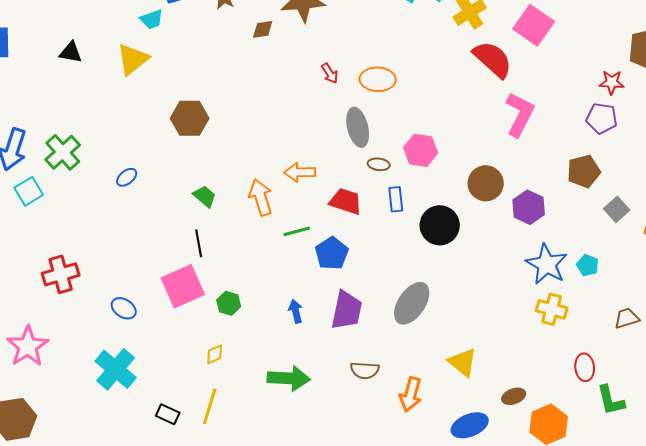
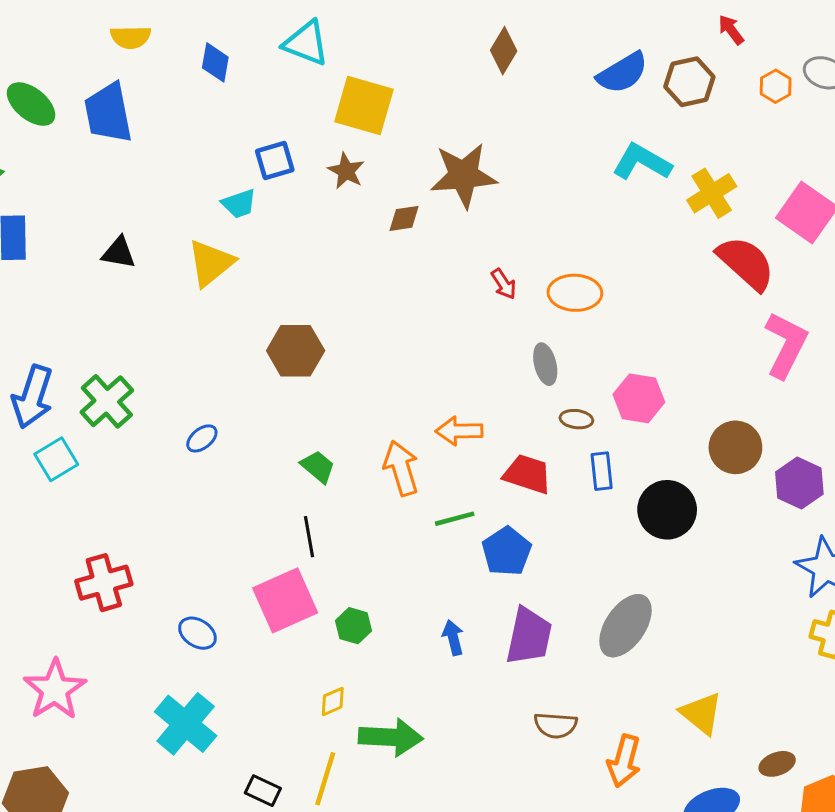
gray ellipse: (358, 127) -> (545, 364), size x0.7
green arrow: (289, 378) -> (391, 737), moved

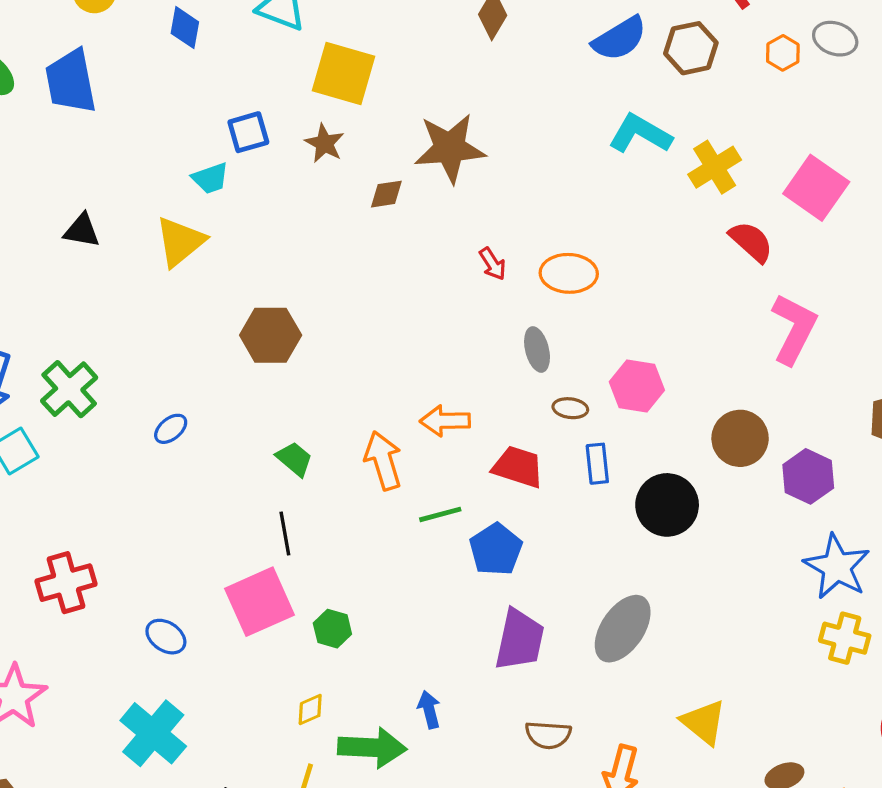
red semicircle: (746, 263) -> (751, 242), size x0.7
blue arrow: (453, 638) -> (429, 710), moved

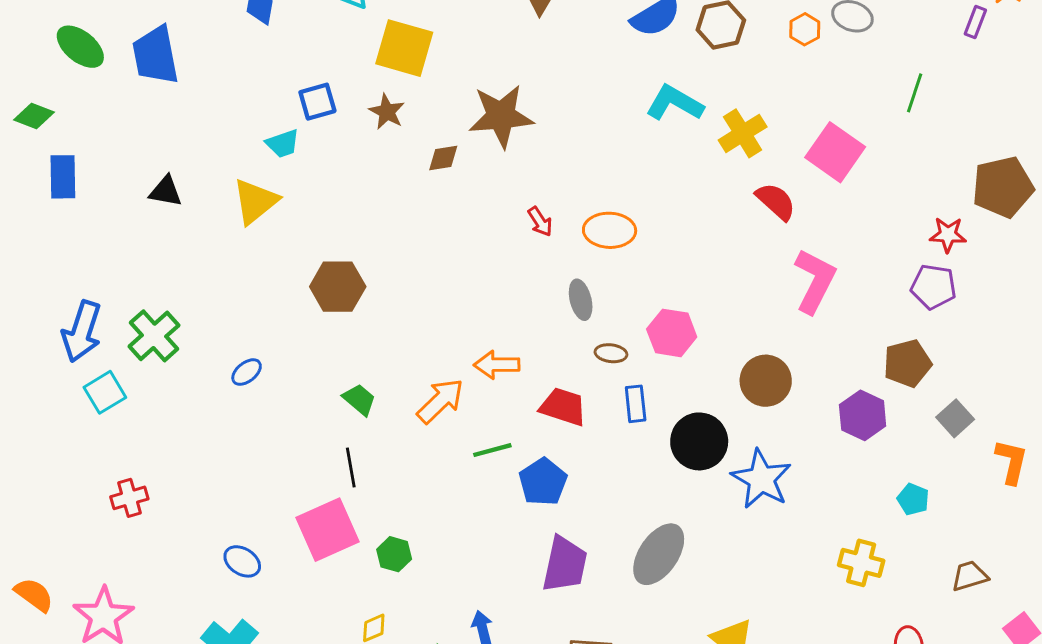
orange arrow: (383, 461) -> (440, 401), turned 63
purple hexagon: (808, 476) -> (863, 415), moved
blue star: (837, 567) -> (761, 479), moved
red cross: (66, 583) -> (129, 498), moved, size x0.7

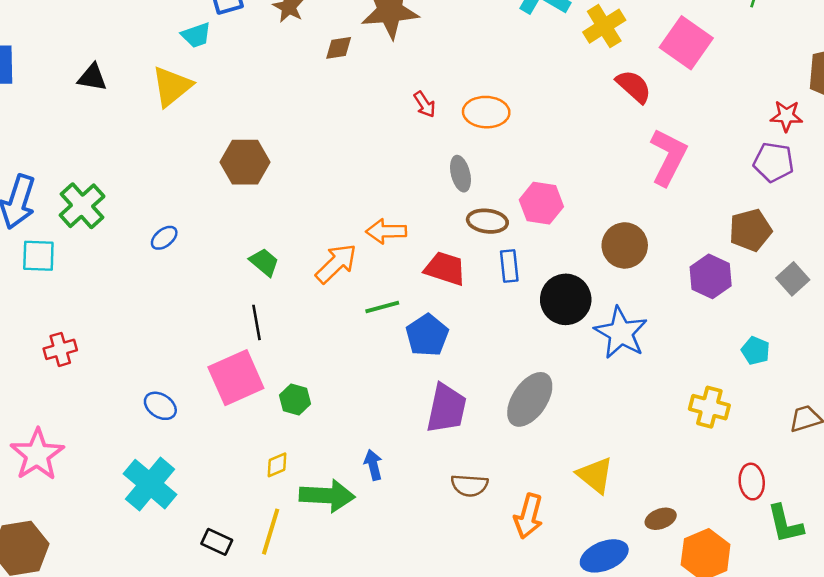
brown ellipse: (611, 353) -> (487, 221), size x1.4
cyan square: (105, 392) -> (38, 256), turned 33

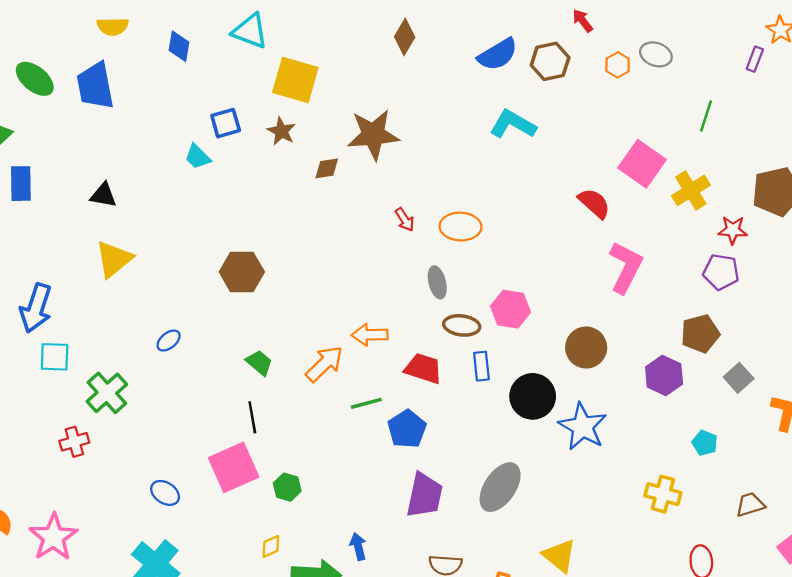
yellow cross: (604, 26) -> (691, 190), moved
cyan trapezoid: (196, 35) -> (198, 157), turned 64
yellow triangle: (172, 86) -> (114, 259), moved
green cross: (82, 206) -> (107, 393), moved

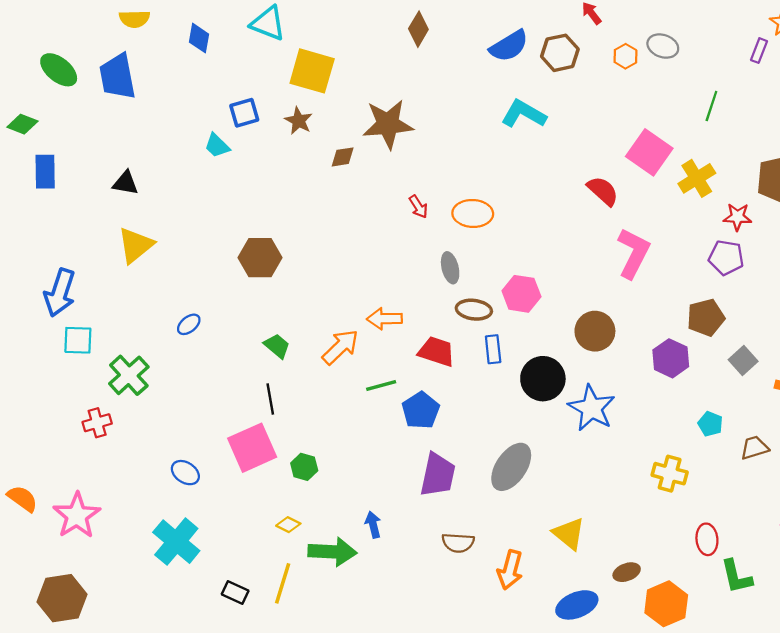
brown trapezoid: (750, 505) -> (754, 448), moved
yellow diamond: (271, 546) -> (288, 525), turned 50

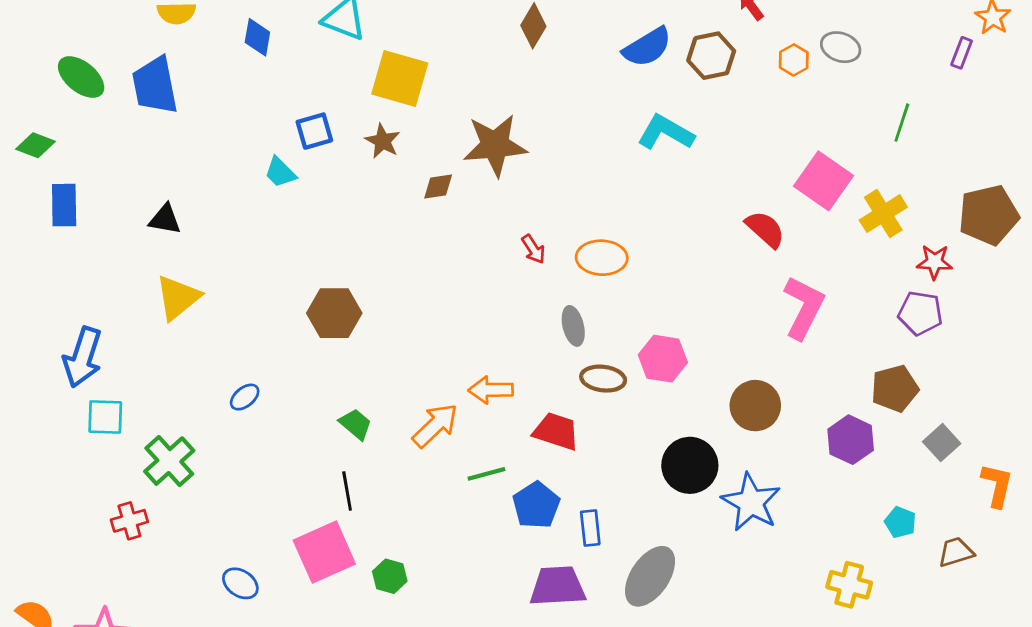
blue rectangle: (493, 349) -> (590, 528), moved
purple trapezoid: (438, 475) -> (558, 586), turned -105

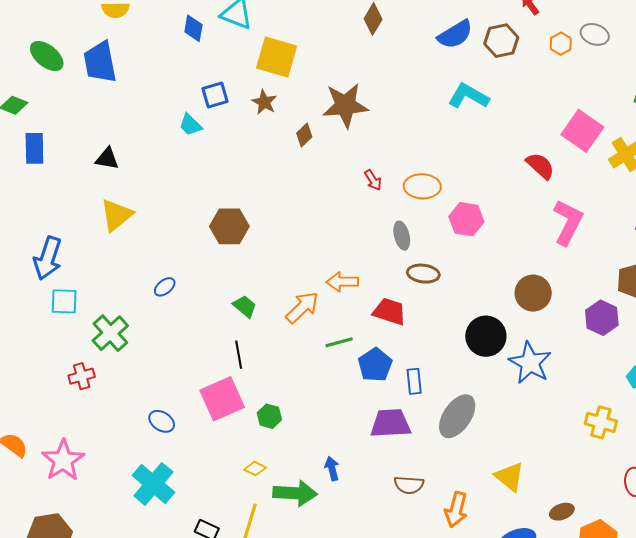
blue diamond: (257, 37) -> (193, 28), moved
brown diamond: (438, 187) -> (304, 135), turned -35
pink hexagon: (663, 359) -> (466, 219), moved

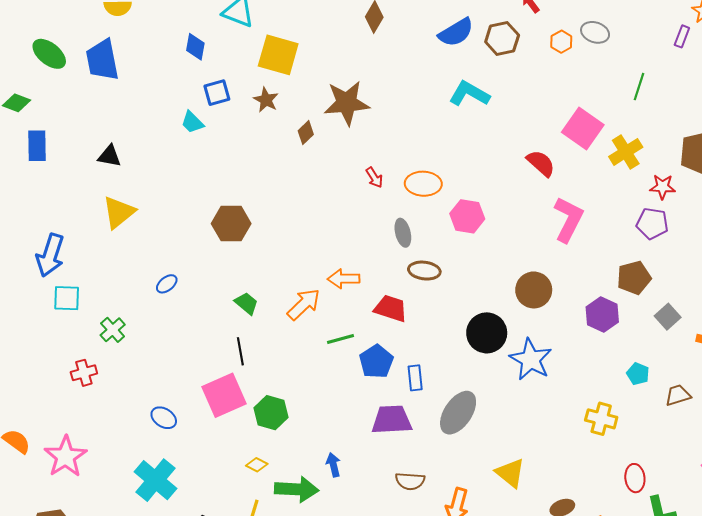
blue diamond: (193, 28) -> (195, 47), moved
green cross: (110, 333) -> (113, 330), size x0.7
green hexagon: (269, 416) -> (271, 413), size x1.4

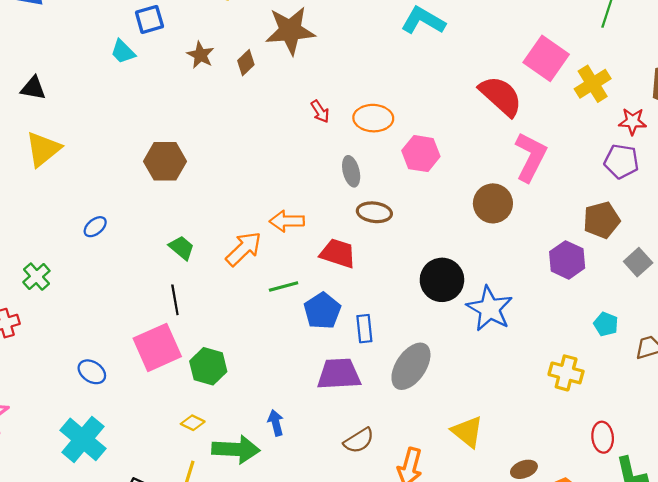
brown star: (266, 100) -> (200, 55), moved
red semicircle: (541, 163) -> (501, 96), size x1.4
brown circle: (534, 290) -> (493, 203), moved
brown semicircle: (410, 481) -> (359, 440), turned -36

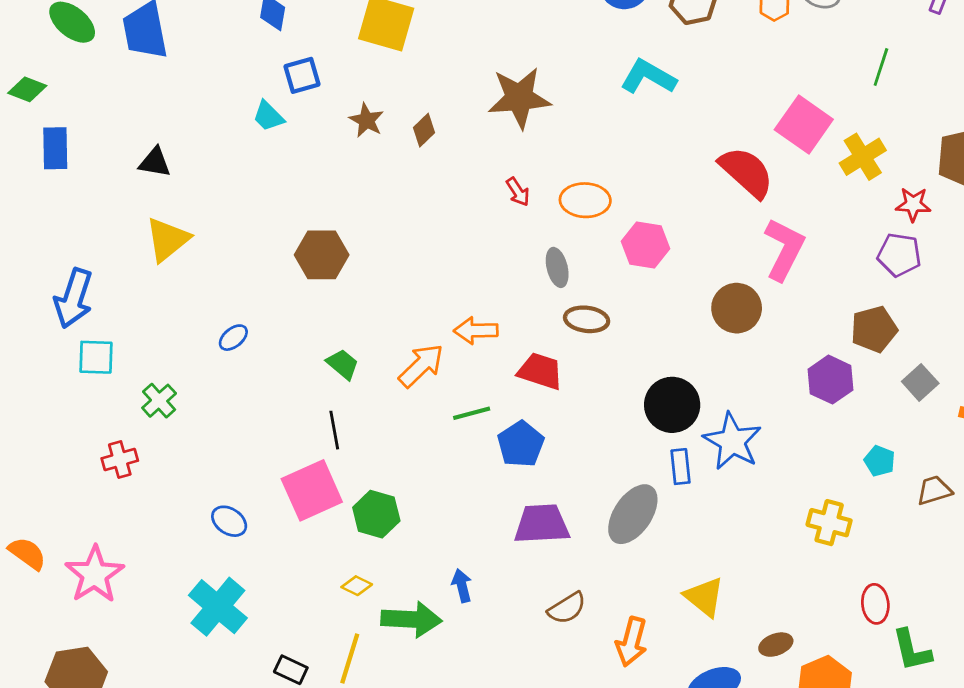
brown star: (290, 31) -> (519, 98), moved
blue rectangle: (364, 329) -> (681, 467), moved

